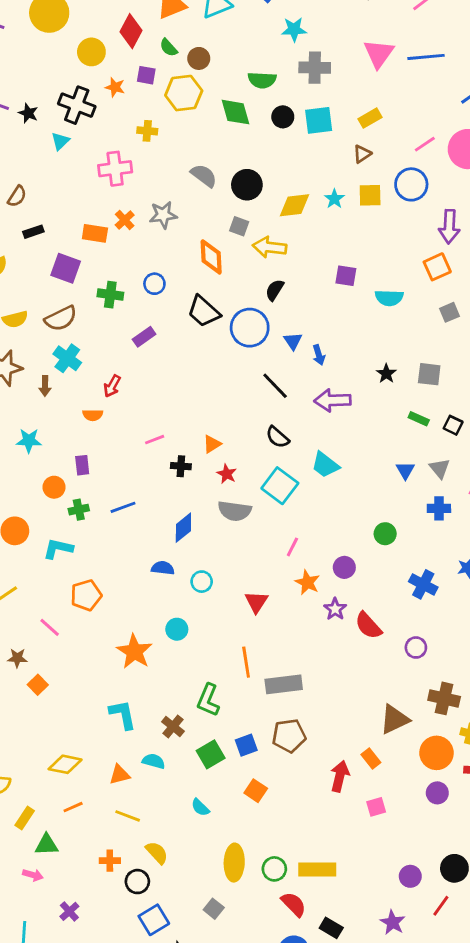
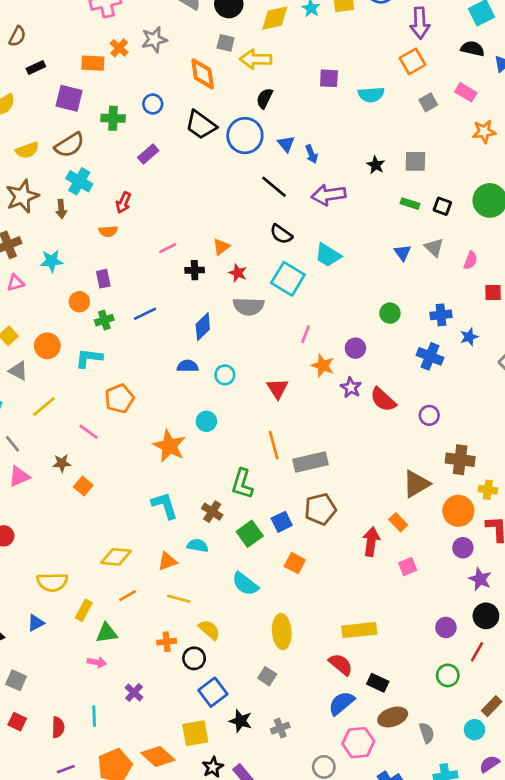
blue cross: (439, 508) -> (441, 315), moved
cyan semicircle: (200, 807) -> (245, 584), size x1.5
green circle: (274, 869) -> (448, 675), moved
purple star: (393, 922) -> (480, 579), moved

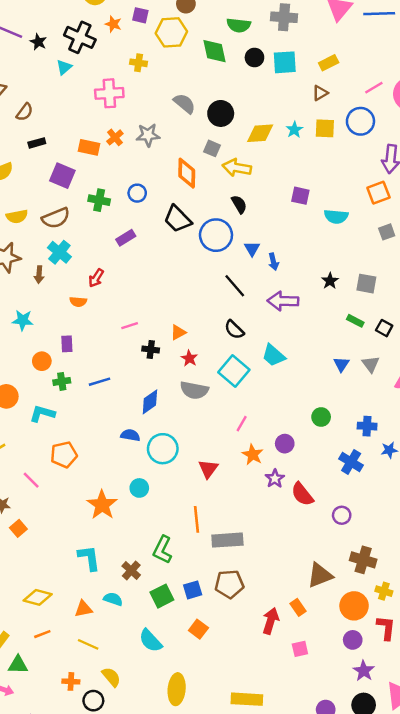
black semicircle: (264, 98) -> (239, 204), turned 114
cyan circle: (225, 375) -> (163, 449), size x1.6

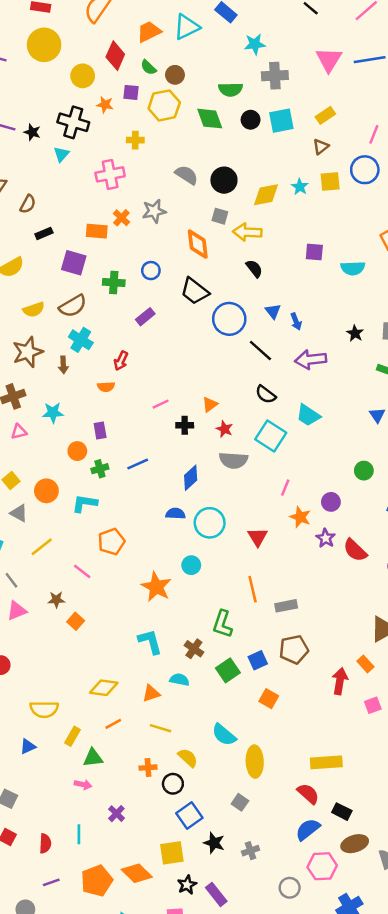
pink line: (374, 88) -> (374, 134), turned -30
blue circle: (216, 235) -> (229, 319), moved
gray rectangle: (227, 540) -> (286, 606), size x0.7
cyan semicircle: (150, 641) -> (224, 735), moved

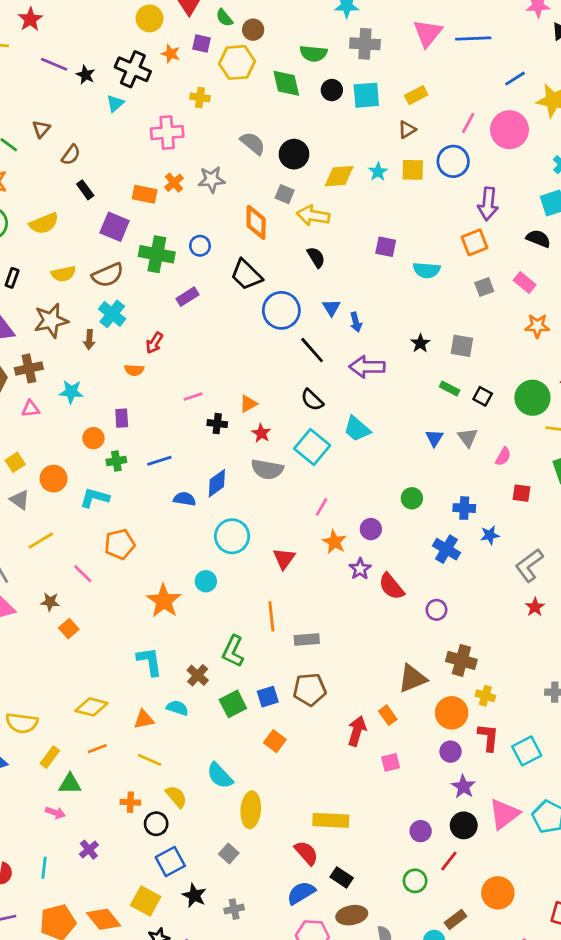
black rectangle: (44, 233) -> (85, 190), turned 70
green cross: (114, 283) -> (157, 254), size x1.4
blue semicircle: (175, 514) -> (185, 499), moved
yellow square: (172, 853) -> (146, 901), turned 30

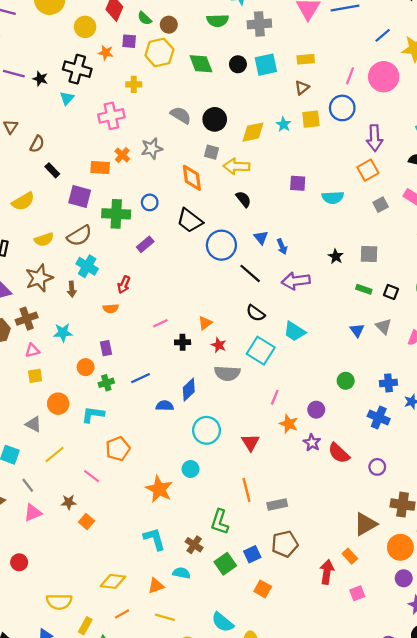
green semicircle: (313, 54) -> (218, 21), moved
yellow rectangle: (416, 95) -> (306, 59), turned 30
yellow square: (15, 462) -> (35, 376), moved, turned 32

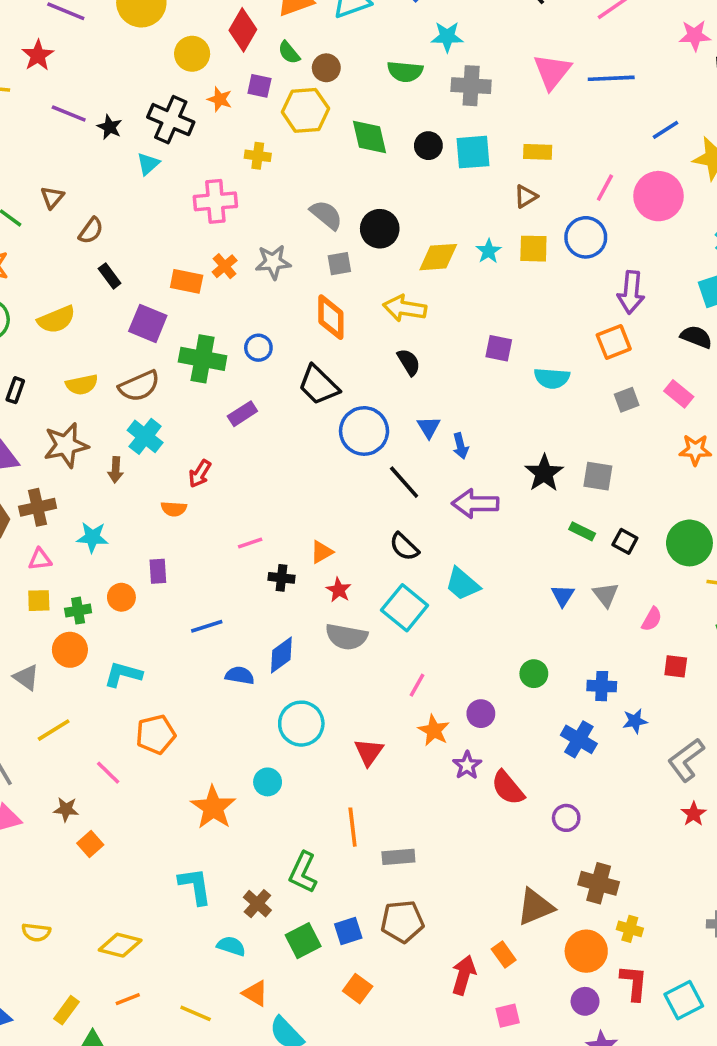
gray square: (212, 152) -> (339, 264), moved, turned -32
black star: (336, 256) -> (544, 473), size x1.5
green cross: (106, 383) -> (78, 611), moved
orange triangle: (156, 586) -> (255, 993), moved, turned 42
yellow semicircle: (59, 602) -> (36, 932), moved, size x0.7

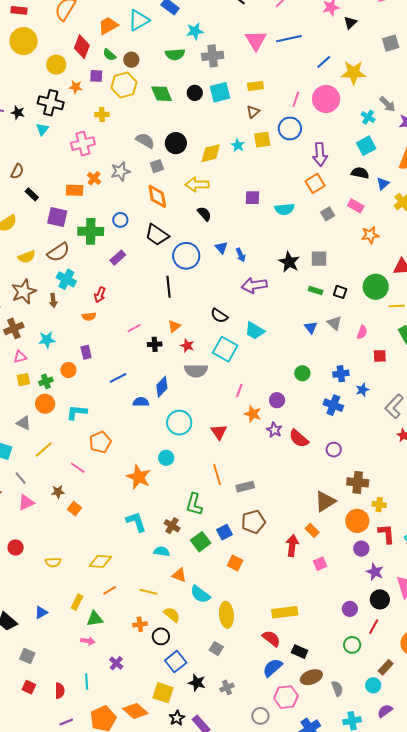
black line: (404, 482) -> (168, 287), moved, turned 45

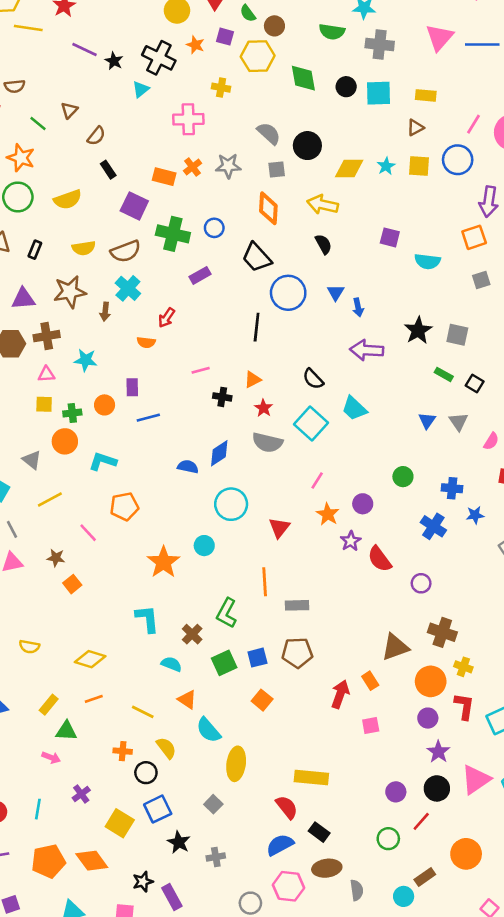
blue line: (118, 378) -> (148, 418), moved
yellow square: (163, 693) -> (120, 823), moved

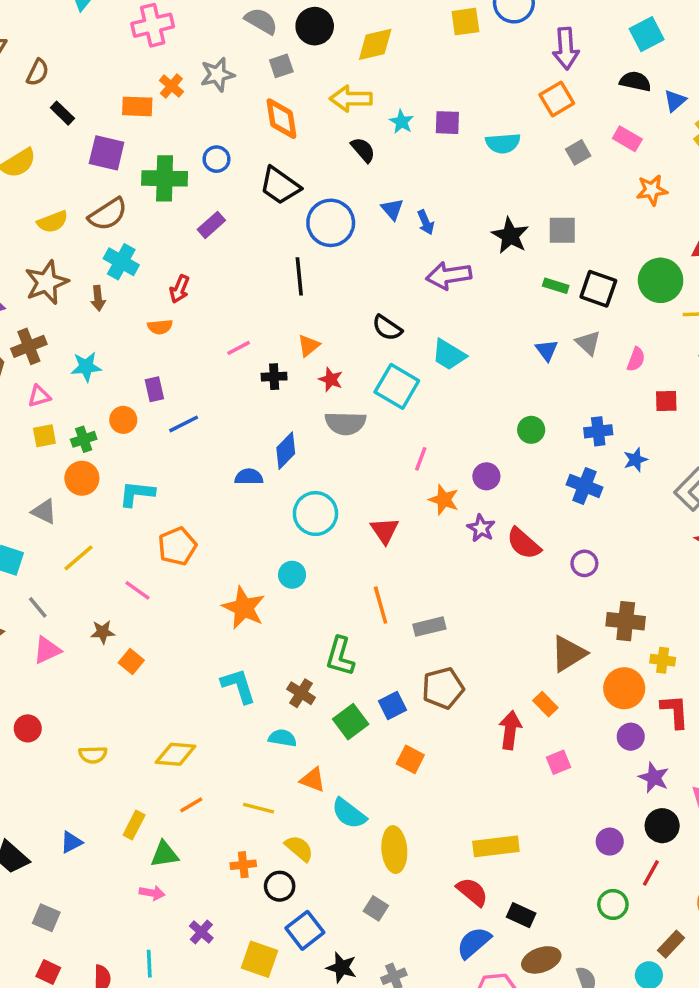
cyan star: (386, 166) -> (402, 122), moved
black square: (475, 383) -> (598, 289), size x1.5

